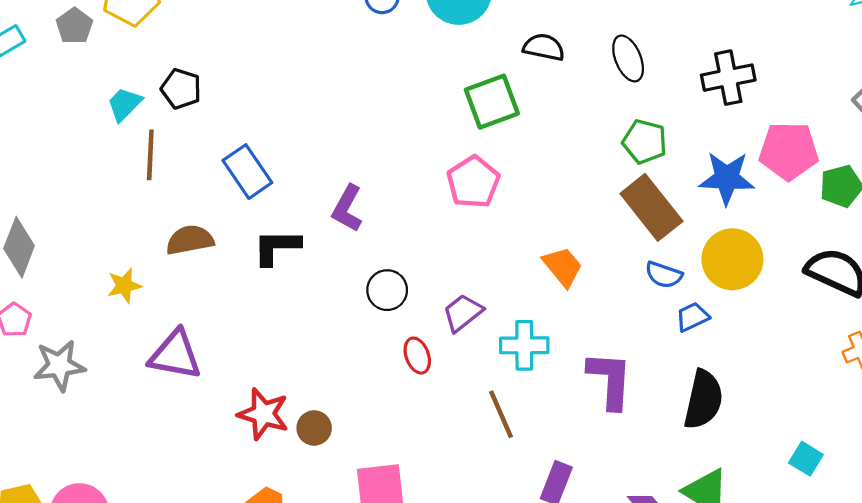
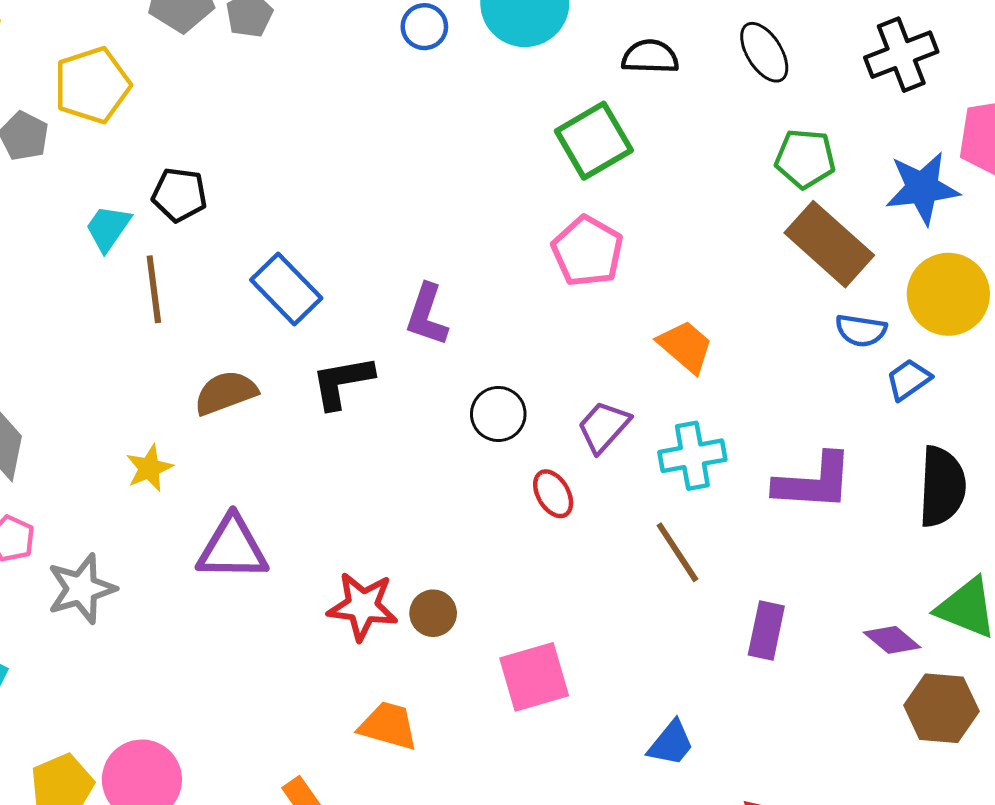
orange trapezoid: (563, 267) -> (685, 346), moved
purple L-shape: (610, 380) -> (814, 482), turned 100

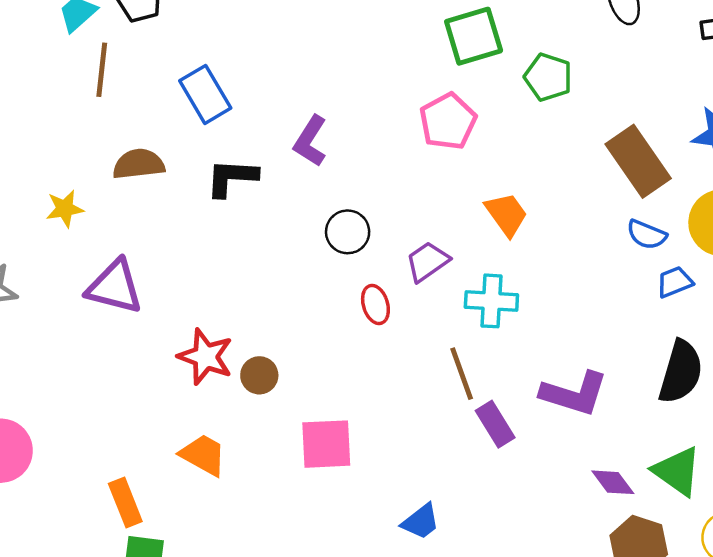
green pentagon: (805, 159) -> (548, 77), moved
purple L-shape: (814, 482) -> (574, 394), moved
purple rectangle: (766, 630) -> (495, 424), moved, turned -57

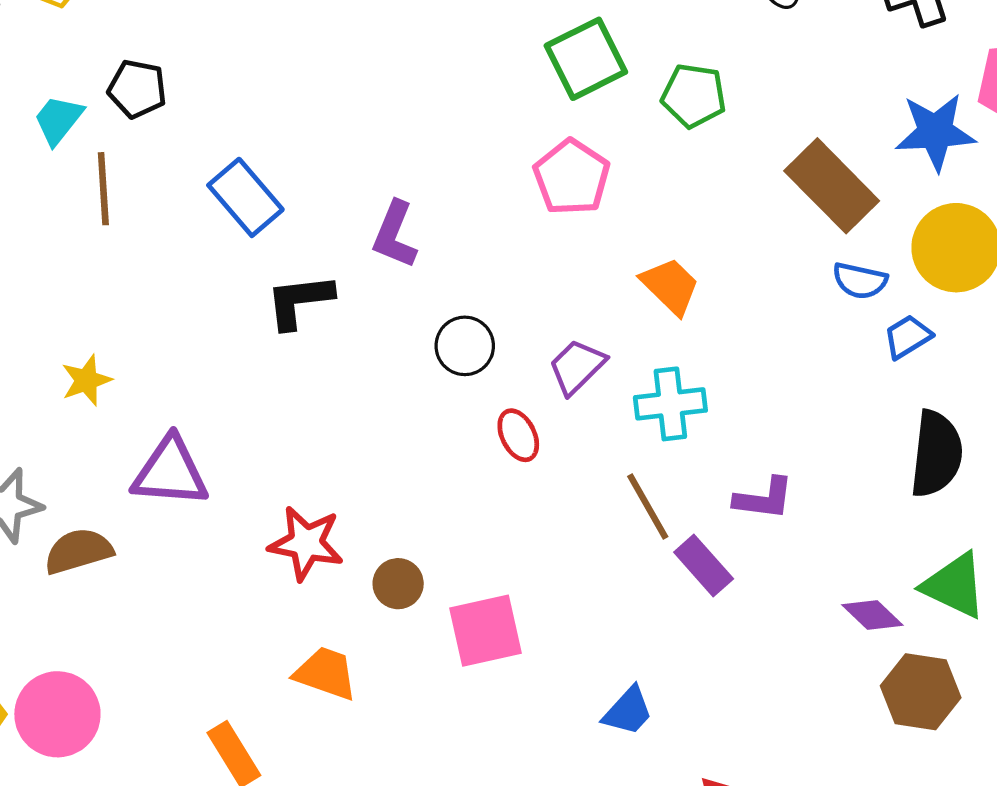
brown semicircle: (139, 164) -> (78, 551), moved
brown circle: (259, 375) -> (398, 584), moved
purple L-shape: (574, 394) -> (764, 499), moved, size x0.7

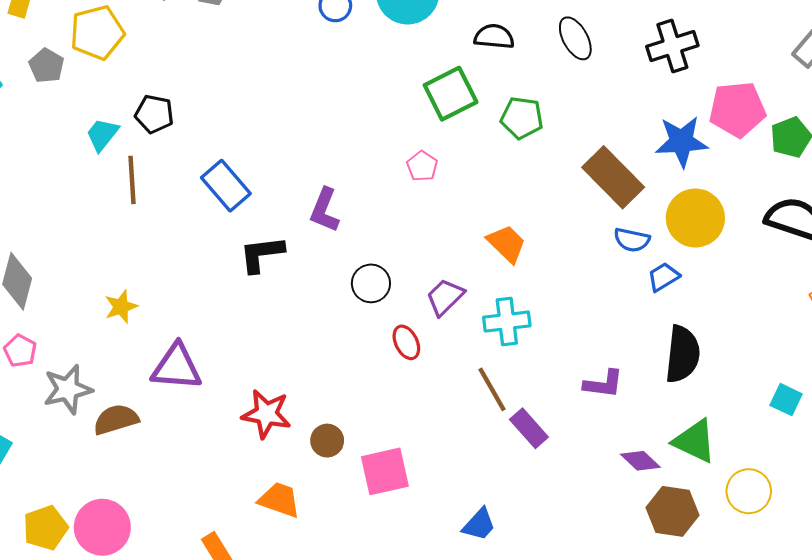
pink pentagon: (572, 177) -> (422, 166), moved, size x0.6
purple L-shape: (764, 499) -> (603, 384), moved

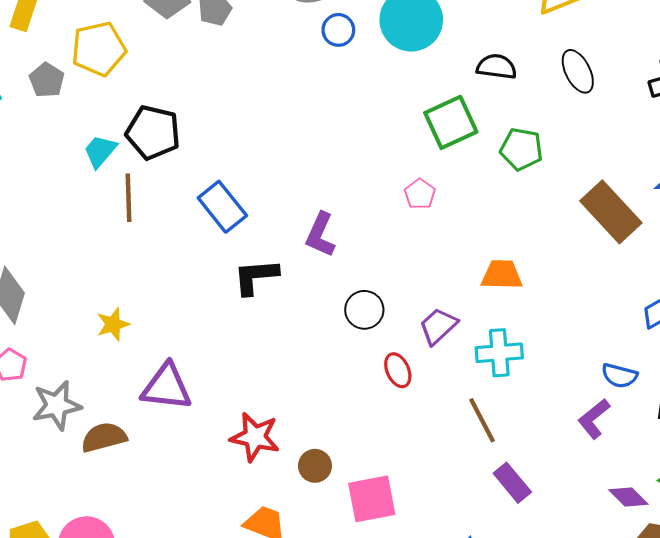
black pentagon: (154, 114) -> (153, 132), size x1.4
blue semicircle: (632, 240) -> (619, 376), moved
orange trapezoid: (507, 244) -> (502, 275), turned -45
purple L-shape: (603, 384) -> (594, 419), turned 132
purple rectangle: (529, 428) -> (512, 483), moved

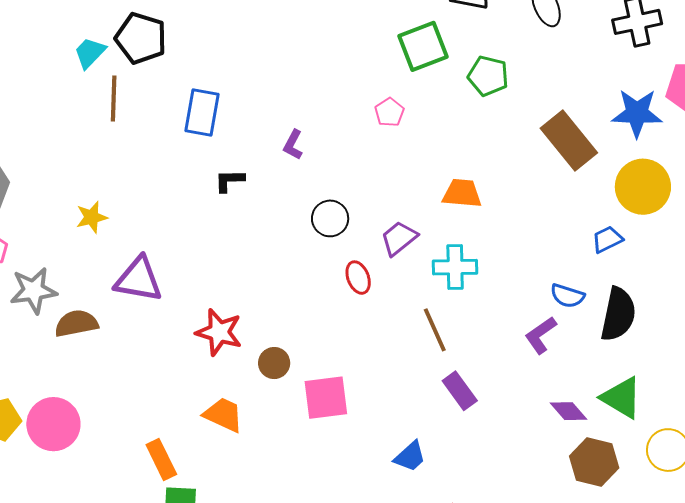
blue rectangle: (222, 207) -> (202, 113), turned 45
purple L-shape: (320, 235) -> (293, 145), size x0.7
black L-shape: (256, 277) -> (229, 181), size x0.7

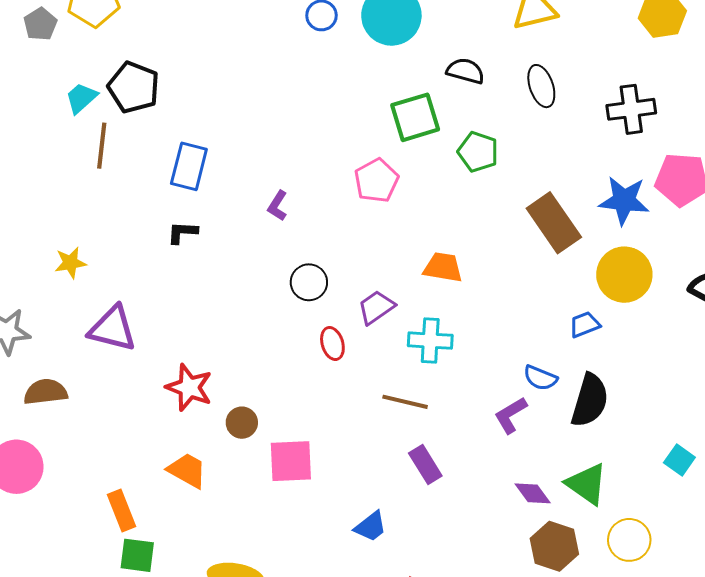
pink pentagon: (389, 112) -> (376, 181), size x1.5
black L-shape: (229, 181) -> (182, 232), moved
brown semicircle: (76, 323) -> (46, 392), moved
brown line: (435, 330) -> (405, 402), turned -57

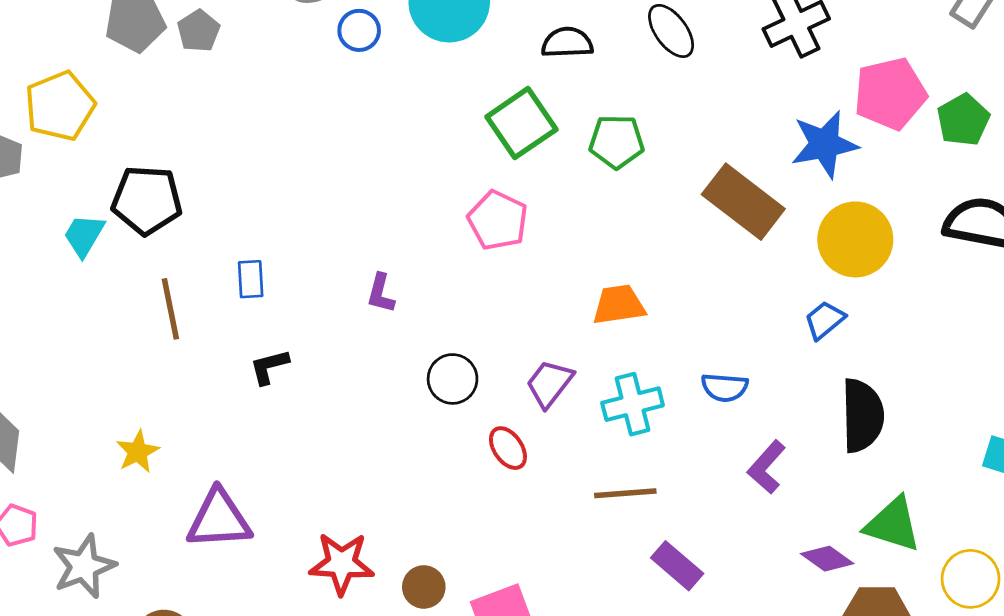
brown line: (102, 146) -> (170, 309), moved
blue rectangle: (189, 166) -> (251, 279), size x0.6
blue semicircle: (540, 378) -> (725, 387), moved

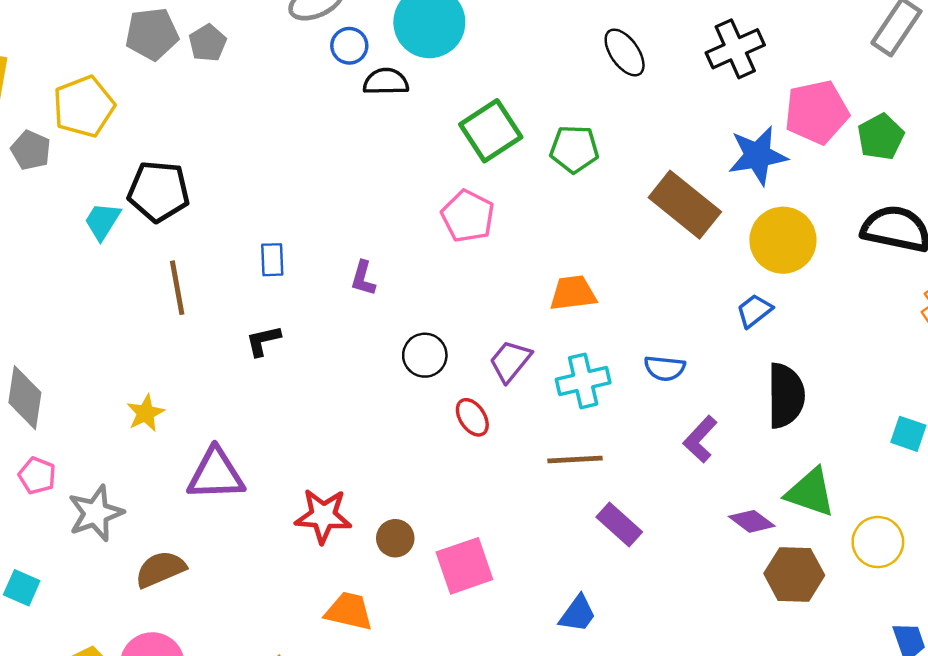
black semicircle: (567, 43) -> (386, 82), moved
blue rectangle: (251, 279) -> (272, 260), moved

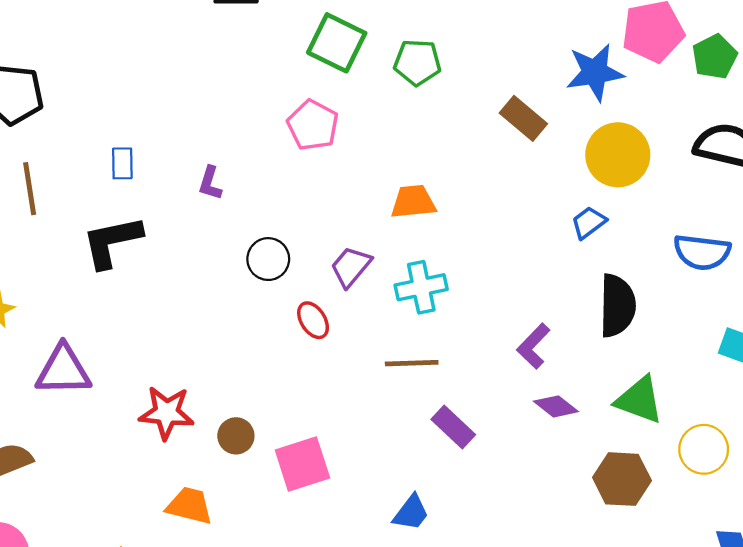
green square: (491, 131) -> (337, 43), turned -32
brown rectangle: (685, 205) -> (523, 118), size x0.7
black L-shape: (263, 341) -> (112, 242), size x1.8
blue semicircle: (665, 368) -> (702, 252), moved, size x1.4
purple diamond: (752, 521) -> (556, 406), moved

